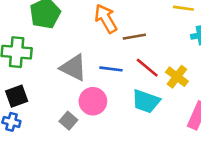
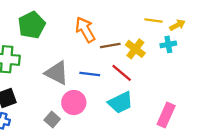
yellow cross: (177, 77) -> (135, 49), moved
cyan trapezoid: (146, 101) -> (120, 103), turned -45

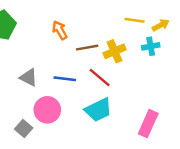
orange arrow: (85, 30) -> (60, 30), size x0.7
yellow cross: (135, 49) -> (115, 51), turned 30
gray triangle: (57, 73) -> (29, 77), size x0.7

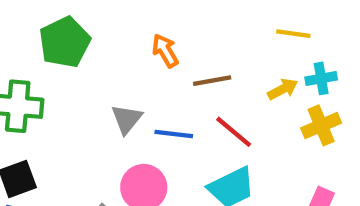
yellow arrow: (161, 25) -> (283, 89), moved
yellow cross: (115, 51) -> (321, 125), moved
gray triangle: (29, 77) -> (127, 119), moved, turned 42

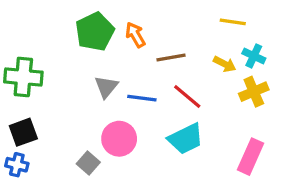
green pentagon: (65, 42) -> (95, 32), moved
cyan cross: (321, 78) -> (254, 56), turned 35
yellow arrow: (283, 89) -> (225, 64), turned 55

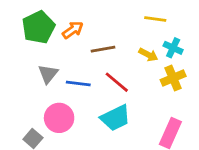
orange arrow: (135, 35) -> (73, 30), turned 85

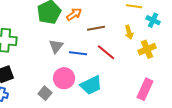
cyan cross: (173, 48) -> (153, 20), moved
yellow arrow: (148, 55) -> (129, 32), turned 48
cyan trapezoid: (115, 118) -> (91, 85), moved

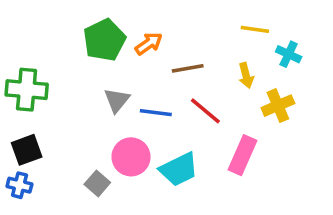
pink rectangle: (145, 89) -> (243, 155), moved

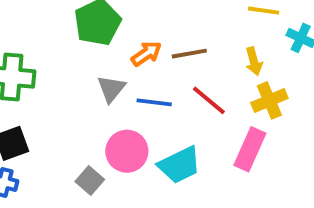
orange arrow: (149, 44) -> (146, 54), moved
yellow cross: (278, 106) -> (269, 100), moved

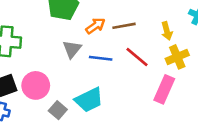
pink circle: (127, 151) -> (36, 85), moved
cyan trapezoid: (180, 165) -> (89, 100), moved

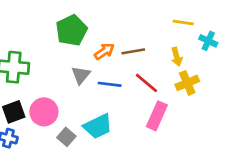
pink rectangle: (164, 89) -> (157, 116), moved

